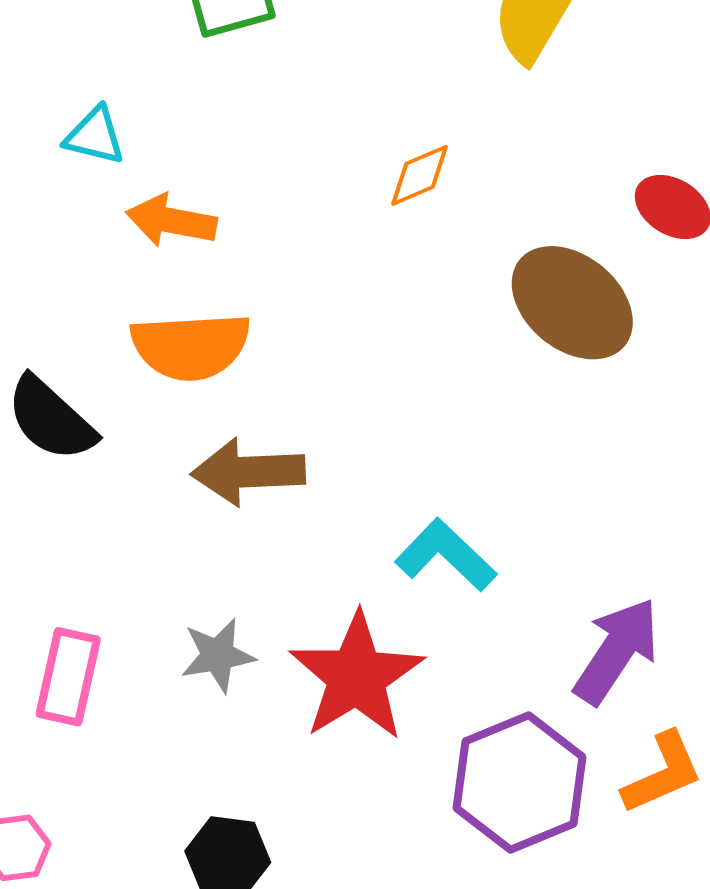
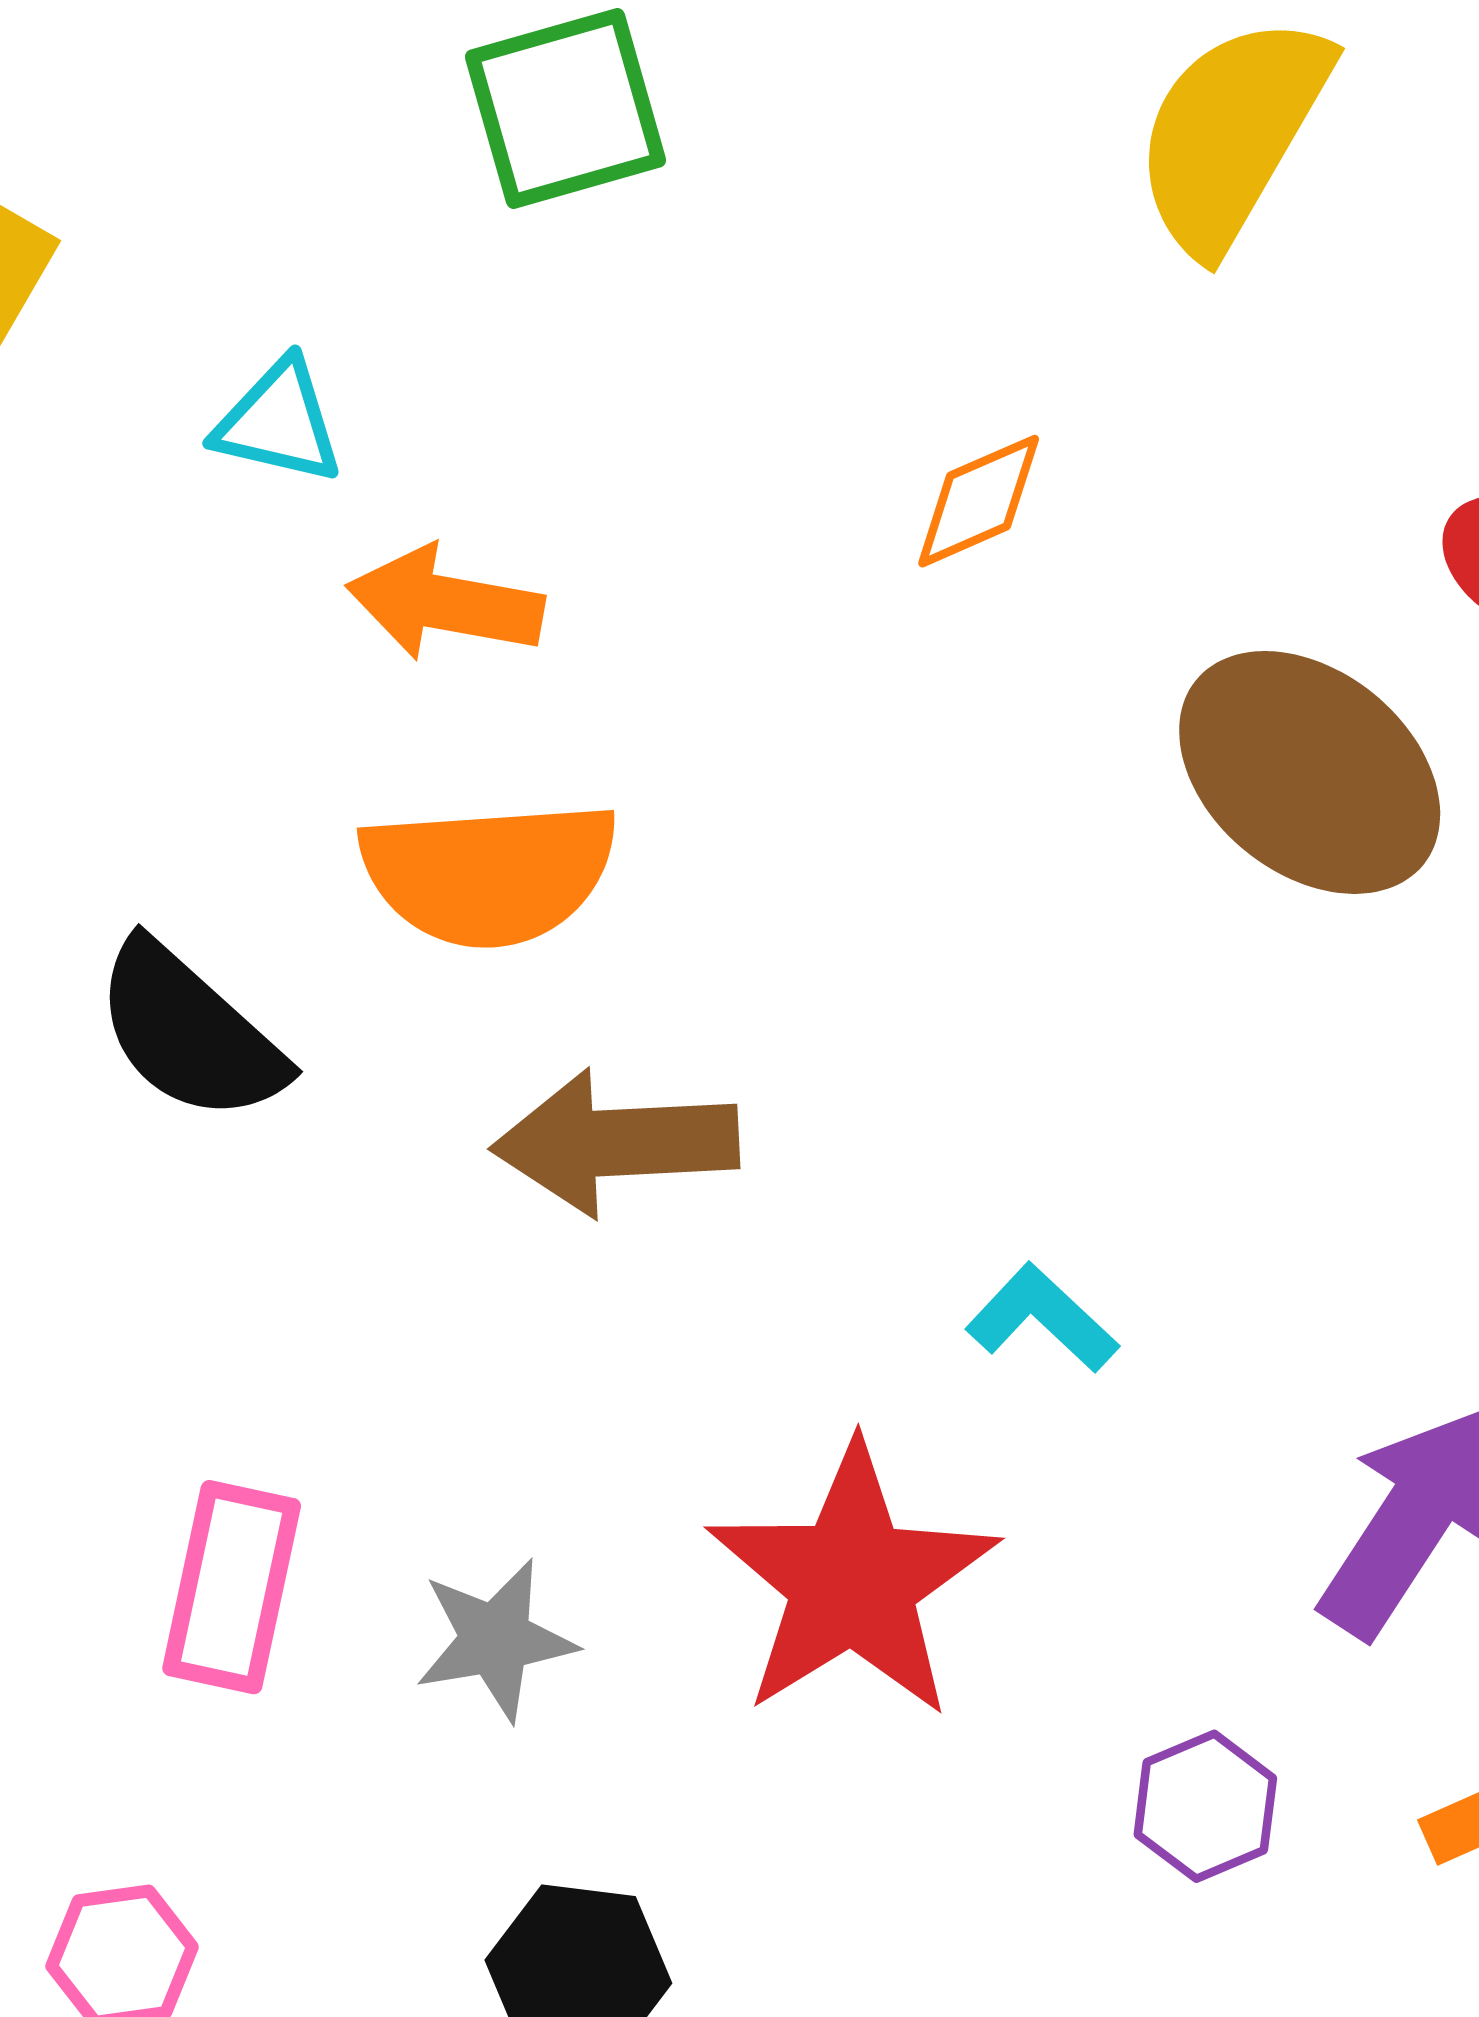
cyan L-shape: (446, 555) -> (1042, 1318), size x0.7
gray star: (218, 655) -> (495, 1640), moved
purple hexagon: (520, 782) -> (1205, 1806), size x0.5

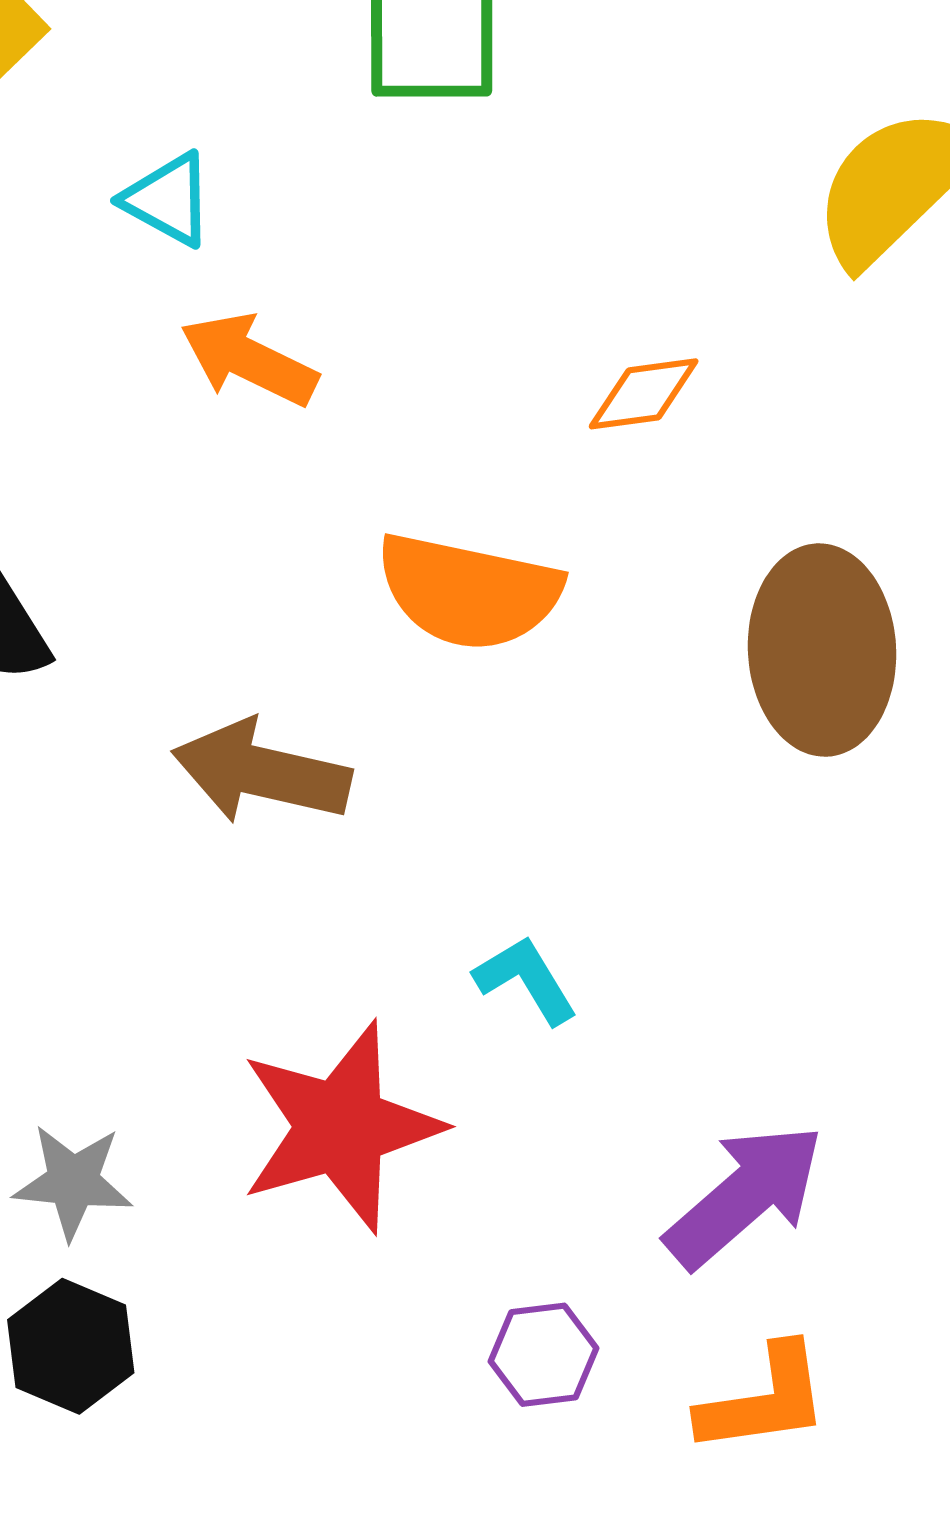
brown ellipse: (1310, 772) -> (822, 650), turned 32
orange semicircle: (489, 873) -> (469, 592), moved
gray star: (495, 1640) -> (73, 1182), moved

